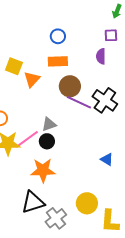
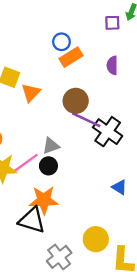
purple square: (111, 35) -> (112, 23), moved
orange rectangle: (58, 61) -> (71, 57), moved, turned -30
black cross: (105, 100) -> (108, 132), moved
black triangle: (33, 202) -> (32, 220), moved, turned 35

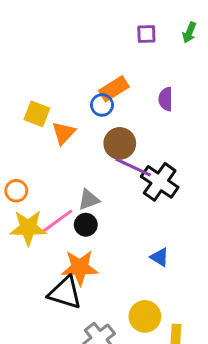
purple square: (112, 23) -> (146, 34), moved
blue circle: (61, 42) -> (102, 105), moved
blue triangle: (119, 187) -> (160, 257), moved

